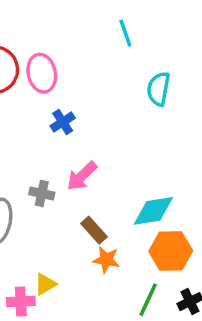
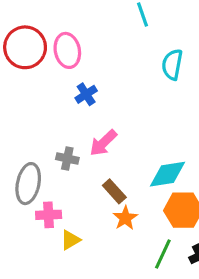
orange star: (106, 260) -> (125, 218), turned 30
pink cross: (21, 302) -> (49, 215), moved

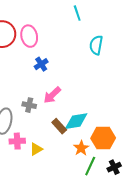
cyan diamond: (168, 174) -> (76, 121), moved
orange star: (125, 218) -> (81, 148), moved
yellow triangle: (70, 240) -> (36, 149), moved

